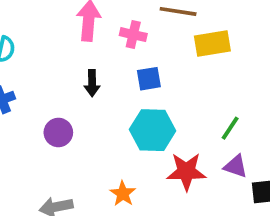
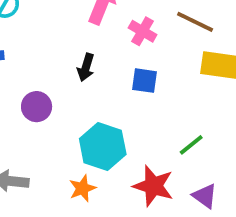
green line: (230, 128) -> (191, 145), moved
cyan hexagon: (153, 130) -> (103, 147), moved

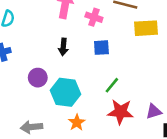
green line: (191, 145) -> (112, 85), moved
cyan hexagon: (103, 147) -> (65, 92), moved
purple triangle: (205, 196) -> (154, 111), turned -42

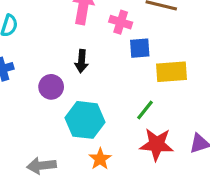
yellow rectangle: (146, 28) -> (171, 72), moved
blue square: (101, 48) -> (140, 48), moved
purple circle: (38, 78) -> (51, 87), moved

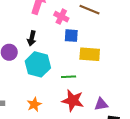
green line: (145, 110) -> (69, 77), turned 40
cyan hexagon: (85, 120) -> (38, 64), moved

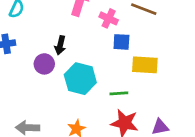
black arrow: (32, 38) -> (60, 45), moved

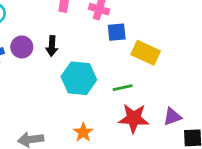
purple circle: (44, 64) -> (22, 47), moved
yellow rectangle: (145, 65) -> (146, 53), turned 30

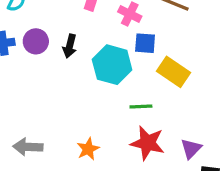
cyan hexagon: (79, 78) -> (112, 65), moved
purple triangle: (172, 117) -> (191, 149), turned -36

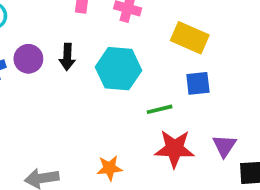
blue square: (145, 43) -> (198, 83), moved
yellow rectangle: (173, 72) -> (190, 38), moved
orange star: (88, 149) -> (110, 168), turned 30

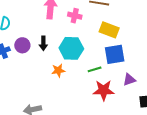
blue square: (198, 83) -> (115, 54), size x1.5
purple triangle: (224, 146) -> (129, 80), moved, turned 40
orange star: (110, 168) -> (58, 70), moved

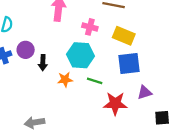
pink cross: (75, 16) -> (90, 27), moved
black arrow: (43, 43) -> (43, 63), moved
green line: (95, 69) -> (95, 81), moved, turned 32

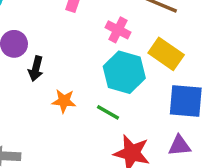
cyan hexagon: (81, 55) -> (124, 72), moved
blue square: (129, 64) -> (186, 101), moved

